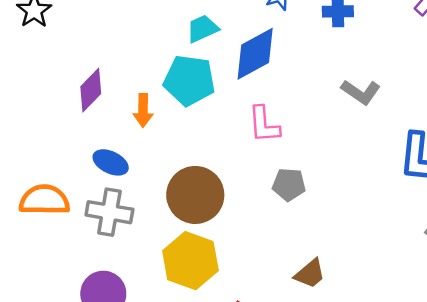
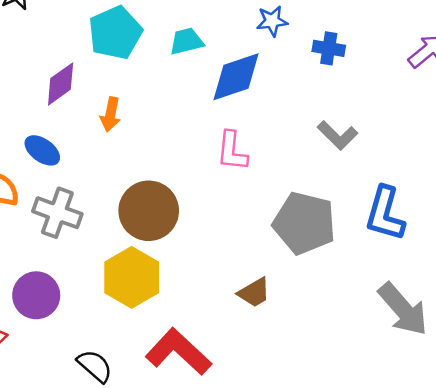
cyan pentagon: (189, 80) -> (115, 33), moved, turned 30
blue ellipse: (111, 162) -> (42, 150), moved
gray pentagon: (289, 184) -> (304, 223), moved, size x1.8
brown trapezoid: (310, 274) -> (254, 293), moved

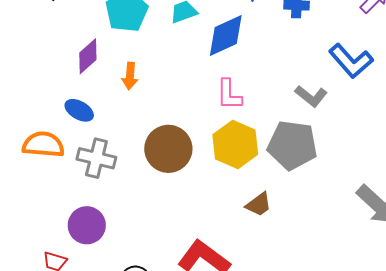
gray L-shape: (337, 135) -> (311, 96), moved
blue L-shape: (385, 214) -> (351, 61), moved, turned -51
yellow hexagon: (132, 277) -> (235, 144), moved

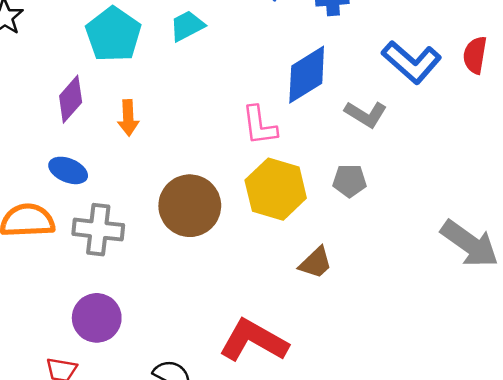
blue diamond: (226, 36) -> (307, 75), moved
gray pentagon: (292, 145) -> (350, 181), size x0.5

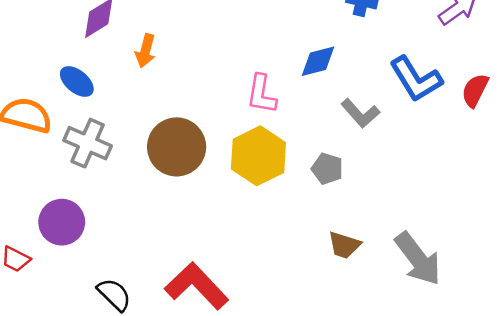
blue diamond: (307, 75) -> (318, 61), size x0.7
brown trapezoid: (316, 263) -> (344, 245), moved, turned 44

